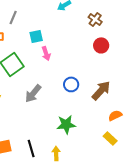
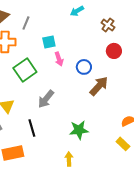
blue circle: (71, 84) -> (84, 67), moved
brown arrow: (101, 90) -> (99, 86), moved
black line: (31, 148) -> (32, 128), moved

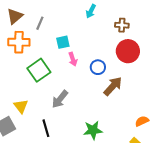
cyan arrow: (77, 11) -> (91, 11), turned -32
brown cross: (108, 25) -> (122, 25), turned -32
red circle: (114, 51) -> (128, 51), size x1.5

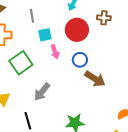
gray line: (40, 23) -> (32, 16), moved, turned -32
red circle: (128, 51) -> (77, 30), moved
brown arrow: (113, 86) -> (95, 79), turned 80

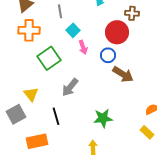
red circle: (77, 30) -> (117, 32), moved
cyan square: (45, 35) -> (73, 30), turned -32

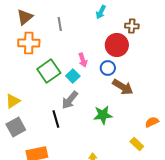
cyan square: (73, 30) -> (73, 76), moved
yellow triangle: (31, 94) -> (13, 101), moved, turned 35
black line: (56, 116) -> (56, 119), moved
green star: (103, 118) -> (103, 115), moved
yellow rectangle: (147, 132) -> (137, 144), moved

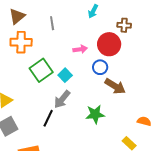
pink arrow: (83, 60) -> (80, 49), moved, turned -80
black line: (56, 119) -> (48, 118), turned 42
orange semicircle: (152, 122) -> (144, 121), turned 40

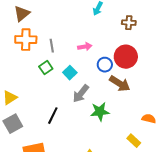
gray line: (52, 23) -> (52, 46), moved
red circle: (109, 44) -> (126, 57), moved
green square: (41, 70) -> (46, 68), size x0.6
gray arrow: (62, 99) -> (81, 94), moved

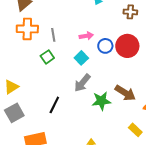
blue circle: (105, 65) -> (105, 46), moved
cyan square: (70, 73) -> (81, 58), moved
brown arrow: (120, 84) -> (125, 93), moved

